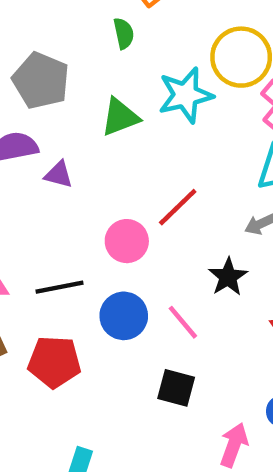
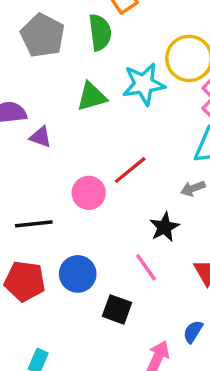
green semicircle: (124, 33) -> (100, 32), size x1.5
gray pentagon: (41, 81) -> (43, 35), moved
blue circle: (124, 316) -> (78, 274), moved
pink line: (183, 322) -> (146, 267), moved

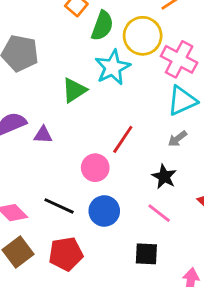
green semicircle: (100, 32) -> (102, 26), moved, turned 44
black line: (34, 224) -> (59, 206), turned 48
blue circle: (78, 274) -> (104, 211), moved

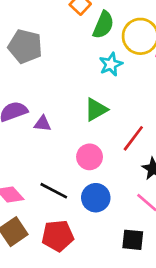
cyan star: (113, 67) -> (111, 64), size x0.7
green triangle: (74, 90) -> (96, 110), moved
red line: (123, 139) -> (133, 138), moved

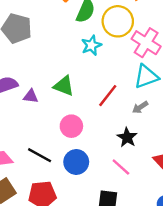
green triangle: (96, 110) -> (64, 86), moved, turned 50
red line: (133, 138) -> (108, 96), moved

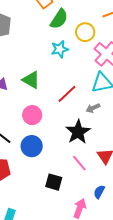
yellow circle: (118, 21) -> (85, 32), size x0.7
black star: (127, 137) -> (78, 132), size x1.4
pink line: (121, 167) -> (79, 163), moved

